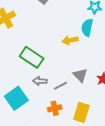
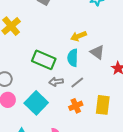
cyan semicircle: (87, 28) -> (73, 58), moved
gray triangle: (80, 75) -> (97, 52), moved

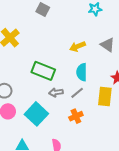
gray triangle: (97, 52) -> (108, 45), moved
cyan semicircle: (73, 58) -> (82, 72), moved
yellow rectangle: (103, 105) -> (105, 97), moved

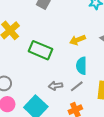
green rectangle: (43, 71) -> (40, 50), moved

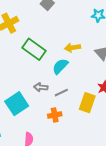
cyan semicircle: (81, 66) -> (60, 66), moved, turned 30

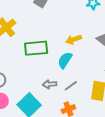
green rectangle: (34, 49) -> (36, 48), turned -30

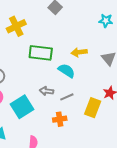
cyan semicircle: (65, 60) -> (66, 71), turned 78

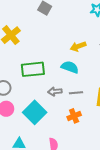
green rectangle: (41, 53) -> (33, 69), moved
gray line: (67, 97) -> (76, 93), turned 32

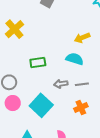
green rectangle: (33, 69) -> (38, 63), size x0.7

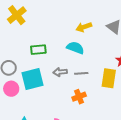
cyan square: (41, 105) -> (33, 79), moved, turned 30

